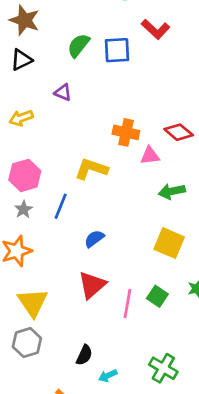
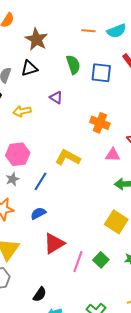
green semicircle: (78, 45) -> (73, 65), turned 114
orange cross: (126, 132) -> (100, 123), moved
blue semicircle: (94, 239) -> (38, 213), moved

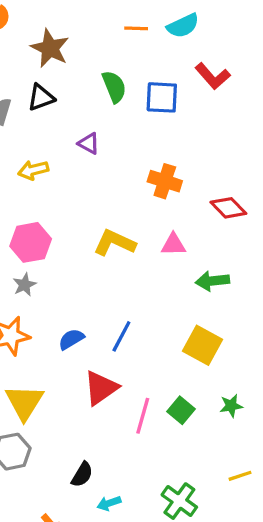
pink triangle: (113, 155) -> (173, 244), moved
blue line: (40, 181) -> (121, 336), moved

